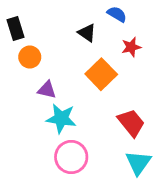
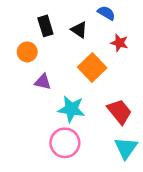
black rectangle: (15, 28) -> (45, 26), moved
red star: (131, 47) -> (119, 43), turned 30
cyan star: (61, 118) -> (71, 109), moved

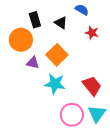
orange circle: (27, 52) -> (21, 40), size x1.5
orange square: (92, 68) -> (57, 55), moved
pink circle: (65, 143) -> (72, 115), moved

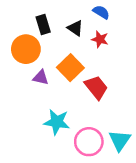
red star: (92, 33) -> (100, 39), moved
cyan star: (55, 84) -> (57, 122), moved
red trapezoid: (92, 86) -> (96, 87), moved

